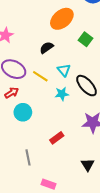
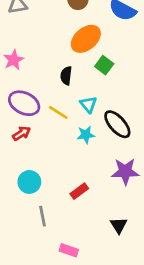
green square: (85, 39) -> (104, 65), moved
black semicircle: (46, 48) -> (66, 76), turned -48
cyan circle: (23, 112) -> (29, 182), moved

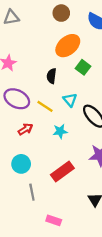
red arrow: (21, 133) -> (25, 129), moved
cyan star: (86, 135) -> (60, 131), moved
red rectangle: (79, 191) -> (62, 172), size x1.5

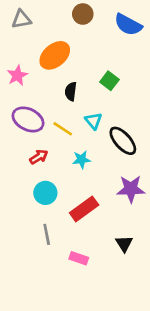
orange ellipse: (68, 46) -> (55, 55), moved
cyan circle: (21, 164) -> (45, 193), moved
pink rectangle: (54, 220) -> (79, 258), moved

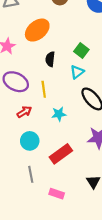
cyan triangle: (93, 121) -> (77, 72), moved, turned 32
yellow line: (63, 129) -> (44, 89), turned 49

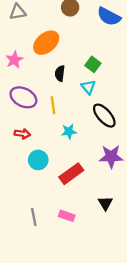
cyan triangle: (77, 72) -> (88, 87), turned -32
red arrow: (24, 112) -> (22, 134), moved, turned 40
gray line: (31, 174) -> (34, 217), moved

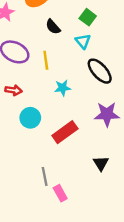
black semicircle: (60, 73) -> (53, 27), turned -49
pink rectangle: (67, 216) -> (60, 193), moved, turned 42
gray line: (34, 217) -> (45, 176), moved

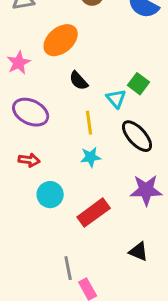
green square: (88, 17) -> (139, 84), moved
yellow line: (46, 60) -> (89, 123), moved
black triangle: (101, 163) -> (139, 252), turned -35

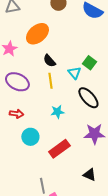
yellow line: (89, 123) -> (50, 81), moved

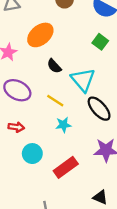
green square: (89, 63) -> (100, 42), moved
cyan triangle: (74, 73) -> (83, 80), size x1.6
yellow line: (50, 81) -> (55, 101), moved, turned -49

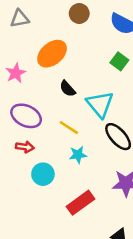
red arrow: (16, 127) -> (25, 147), moved
cyan circle: (32, 154) -> (43, 174), moved

